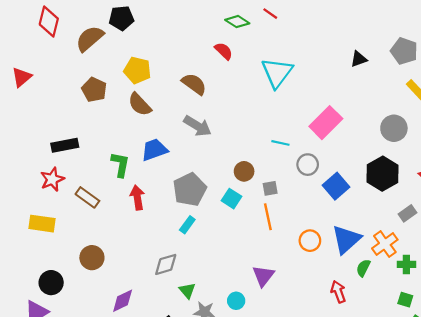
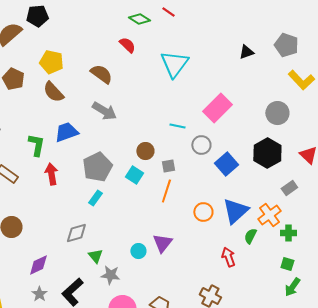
orange line: (268, 217) -> (166, 191), turned 30
cyan circle: (236, 301) -> (138, 251), moved

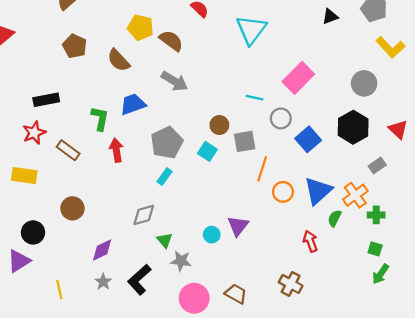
yellow pentagon: (51, 62) -> (140, 27), moved
gray square: (168, 166) -> (245, 141), size x1.5
orange line: (166, 191) -> (262, 169), moved

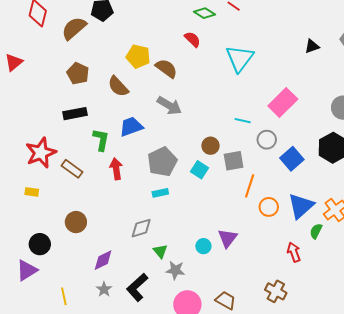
black rectangle: (46, 100) -> (75, 114), moved
red star: (34, 133) -> (41, 153), size x1.4
yellow rectangle: (24, 175) -> (32, 192), size x0.6
cyan rectangle: (165, 177) -> (160, 193), turned 42

